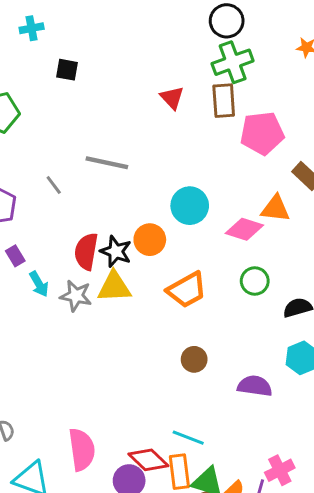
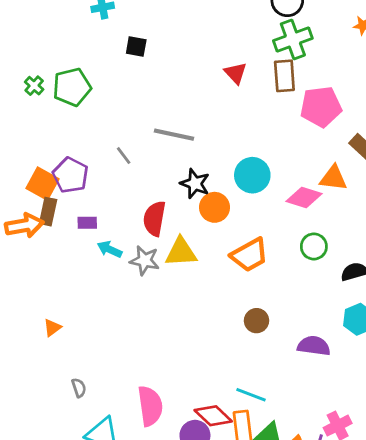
black star: (116, 251) -> (195, 184), moved
purple rectangle: (15, 256) -> (87, 223), turned -60
cyan arrow: (39, 284) -> (110, 249), turned 145

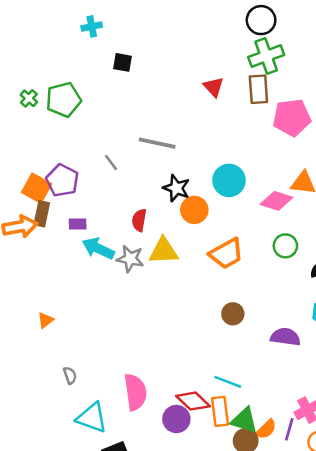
red semicircle: (154, 219) -> (139, 220), size x0.7
cyan arrow: (110, 249) -> (98, 248), size x1.4

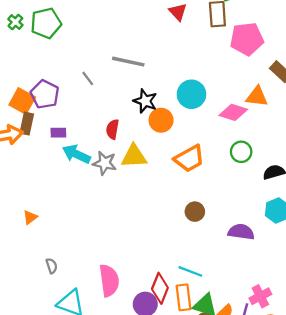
red diamond: (193, 401) -> (160, 288), turned 68

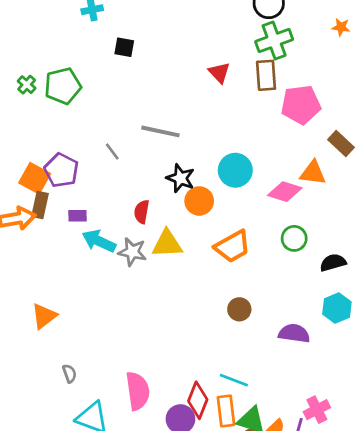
orange triangle: (30, 217) -> (44, 316), size x1.5

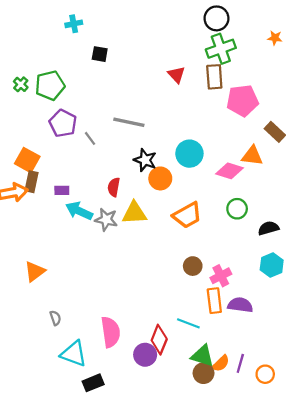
purple pentagon: (61, 170) -> (63, 123), moved
purple semicircle: (294, 333) -> (240, 305), moved
pink cross: (317, 410) -> (221, 276), moved
orange rectangle: (226, 411) -> (214, 301), moved

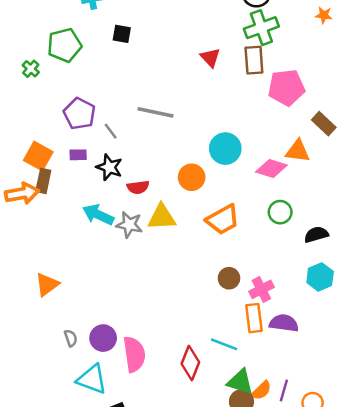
green pentagon: (50, 85) -> (64, 45), moved
black star: (145, 160) -> (109, 167), moved
red semicircle: (114, 187) -> (138, 187), turned -108
purple rectangle: (62, 190) -> (78, 155), moved
purple circle: (145, 355) -> (103, 338), moved

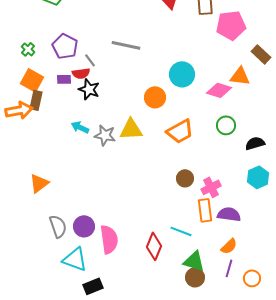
green cross: (31, 69) -> (28, 49), moved
red semicircle: (138, 187) -> (81, 73), moved
cyan arrow: (98, 215) -> (80, 127), size x0.7
gray semicircle: (71, 338) -> (58, 226), size x1.6
orange semicircle: (261, 390) -> (229, 246), moved

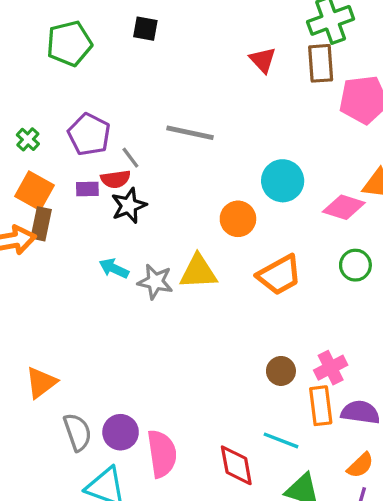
black star: (89, 89) -> (129, 206), turned 30
brown circle: (185, 178) -> (281, 371), moved
orange triangle: (39, 183) -> (41, 383), moved
red diamond: (154, 246) -> (236, 465), turned -32

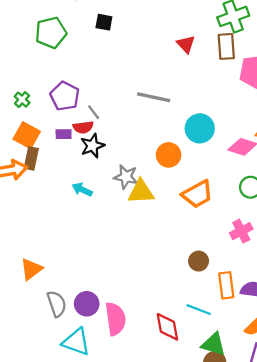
gray line: (190, 133) -> (154, 97), moved
gray star: (155, 282) -> (126, 177), moved
pink cross: (331, 368) -> (241, 231), moved

